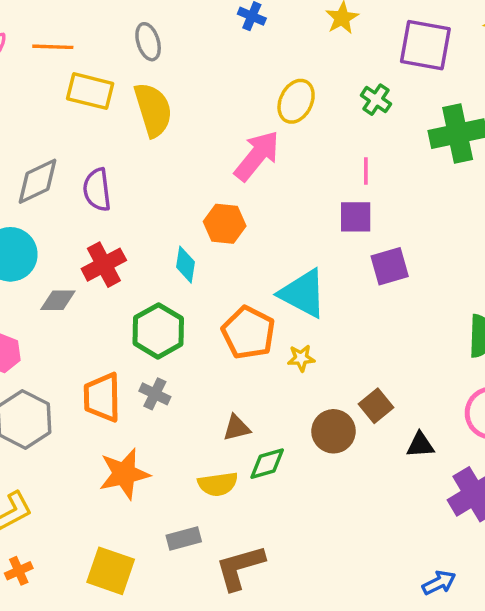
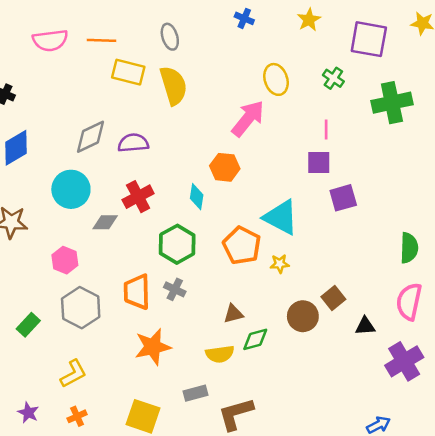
yellow ellipse: (296, 101) -> (276, 79), turned -44
purple semicircle: (97, 190) -> (133, 143), turned 92

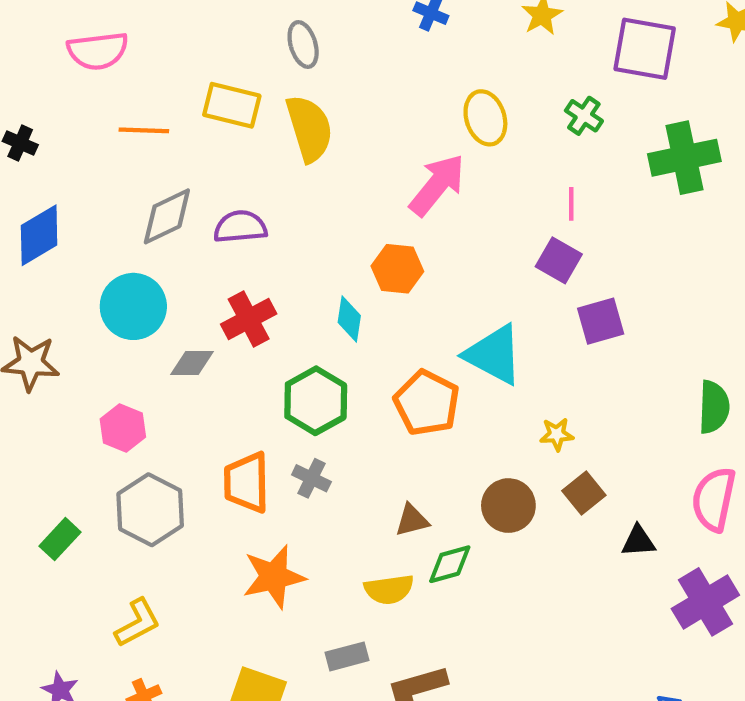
orange line: (101, 40) -> (144, 130), moved
purple square: (319, 162) -> (559, 260), turned 30
yellow star: (280, 264) -> (557, 434), moved
brown circle: (303, 316) -> (508, 506), moved

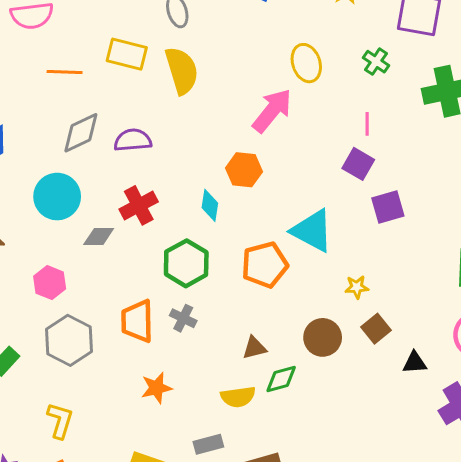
orange pentagon: (427, 403) -> (265, 265), turned 30
orange star: (274, 577) -> (156, 388), size x0.7
yellow L-shape: (138, 623) -> (60, 421), turned -45

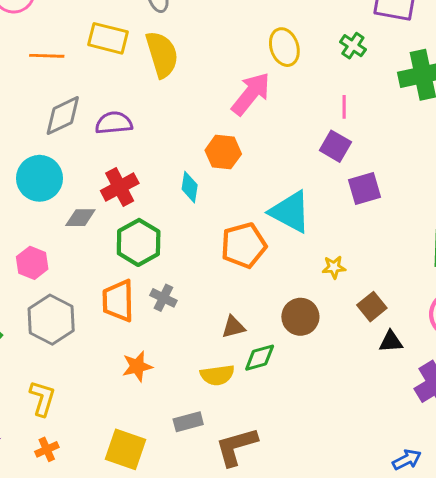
green hexagon: (186, 263) -> (139, 242), moved
brown square: (376, 329) -> (372, 307), moved

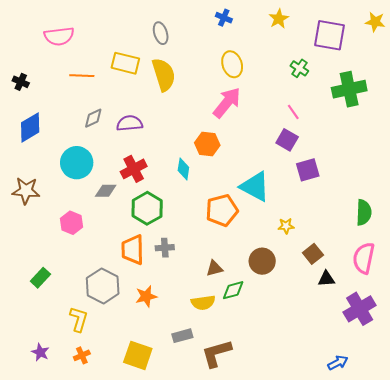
yellow ellipse: (284, 47) -> (232, 64), moved
pink line: (344, 107) -> (293, 112), turned -35
gray diamond: (63, 116) -> (93, 118), size x0.7
gray cross: (163, 298) -> (165, 248), turned -30
gray hexagon: (51, 320) -> (103, 286), moved

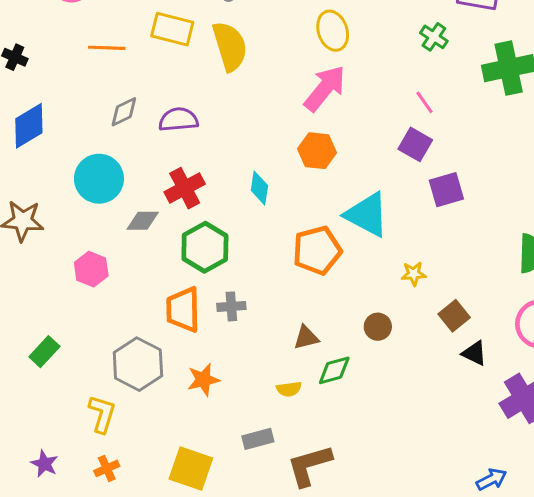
orange hexagon: (207, 144) -> (317, 151), moved
brown circle: (262, 261) -> (378, 327), size x0.7
black triangle: (326, 279) -> (474, 353), turned 30
yellow semicircle: (203, 303) -> (289, 389), size x0.7

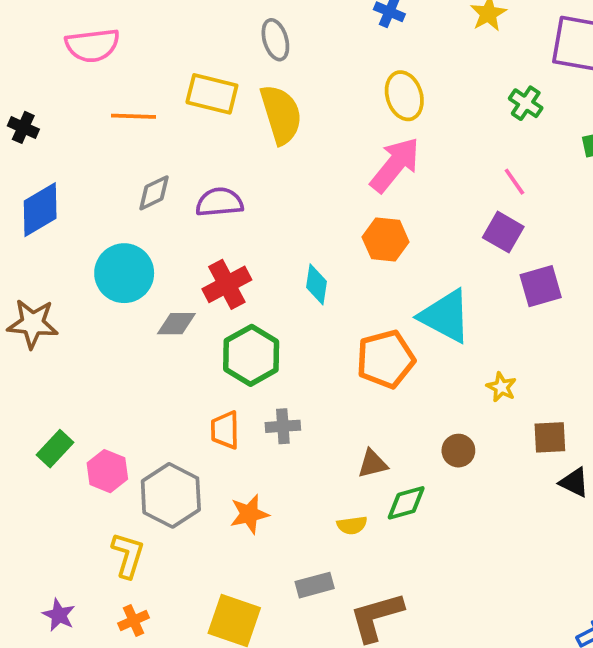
pink hexagon: (91, 269) -> (107, 471), moved
yellow star: (414, 274) -> (501, 387), turned 30
orange trapezoid: (183, 310) -> (225, 430), size x0.7
brown square: (454, 316) -> (550, 437), turned 36
green rectangle: (44, 352) -> (55, 449), moved

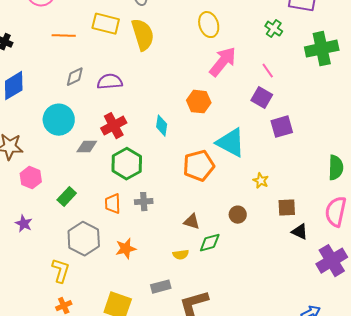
pink arrow: (395, 165) -> (223, 62), moved
green rectangle: (55, 449) -> (67, 197), moved
brown triangle: (373, 464) -> (192, 222), turned 30
pink hexagon: (107, 471) -> (31, 178), moved
purple star: (59, 615) -> (24, 224), moved

